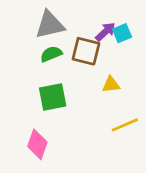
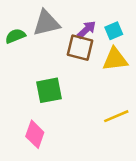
purple arrow: (105, 32) -> (87, 30), moved
green semicircle: (51, 54) -> (15, 36), moved
yellow triangle: (111, 85) -> (115, 59), moved, size x1.5

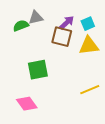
gray triangle: (46, 23) -> (36, 18), size x0.7
green semicircle: (15, 36) -> (21, 26), moved
pink diamond: (35, 134) -> (27, 104), turned -55

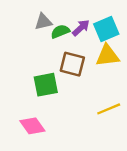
cyan square: (88, 24) -> (106, 29), size x1.5
green semicircle: (21, 26) -> (60, 31), moved
brown square: (62, 37) -> (72, 64), moved

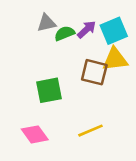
brown square: (72, 64) -> (94, 72), moved
yellow line: (109, 109) -> (90, 131), moved

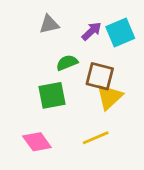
green semicircle: (65, 33) -> (67, 63), moved
yellow triangle: (115, 59) -> (109, 97), moved, turned -36

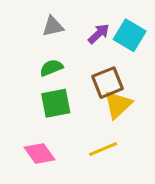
cyan square: (120, 33) -> (130, 35), turned -36
green semicircle: (67, 63) -> (51, 68), moved
brown square: (100, 76) -> (108, 83), turned -36

